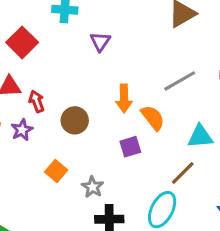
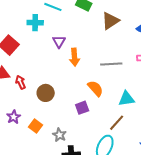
gray line: (180, 81) -> (111, 64), turned 30
orange arrow: (124, 98) -> (74, 57), moved
purple star: (22, 130) -> (14, 117), moved

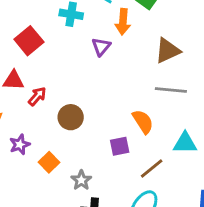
brown triangle: (110, 21) -> (168, 51), moved
orange arrow: (74, 57) -> (123, 22), moved
red arrow: (21, 82) -> (37, 96), turned 56
brown line: (117, 123) -> (152, 169), moved

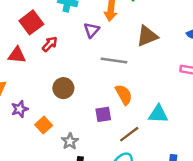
gray line: (171, 90) -> (114, 61), moved
red arrow: (37, 96) -> (50, 44), moved

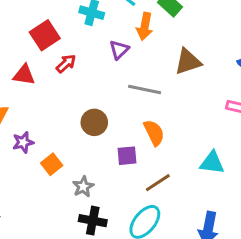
brown circle: (63, 88) -> (94, 122), moved
cyan triangle: (158, 114) -> (212, 163), moved

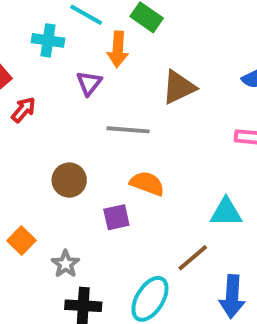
orange semicircle: (154, 133) -> (147, 183), turned -36
brown line: (158, 183) -> (193, 258), moved

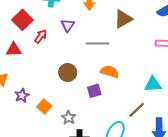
purple triangle: (89, 83) -> (68, 25), moved

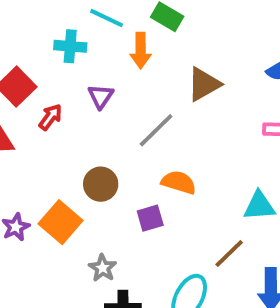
gray line: (97, 44) -> (156, 130), turned -45
orange square: (44, 107) -> (61, 222), moved, size x1.5

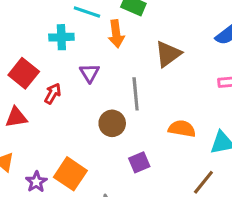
gray line: (156, 130) -> (136, 94), turned -44
orange semicircle: (179, 182) -> (182, 129), moved
brown circle: (101, 184) -> (112, 123), moved

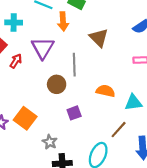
cyan cross: (61, 37) -> (14, 22), moved
brown triangle: (168, 54) -> (99, 38), turned -42
purple triangle: (90, 73) -> (43, 48), size x1.6

